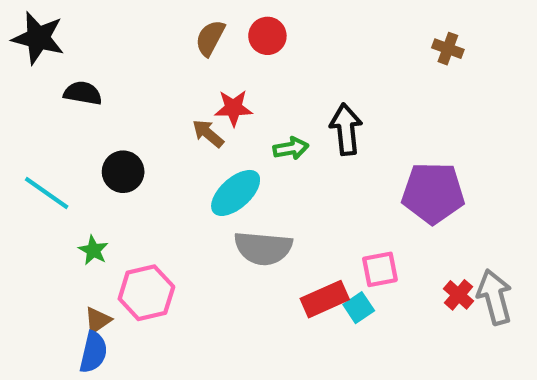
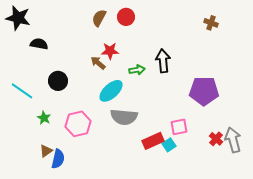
pink hexagon: (146, 293) -> (78, 124), moved
blue semicircle: (93, 352) -> (58, 159), moved

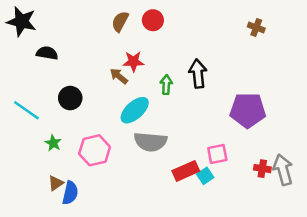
green arrow: (137, 70) -> (166, 85), turned -77
red cross: (216, 139) -> (262, 169), turned -32

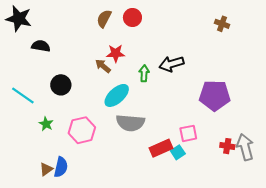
black arrow: (198, 74) -> (171, 64), turned -100
brown triangle: (56, 183) -> (46, 169), moved

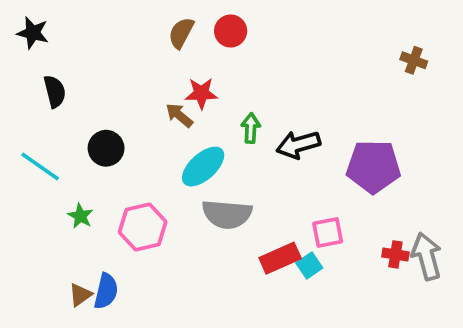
black star: (19, 19) -> (33, 33), size x0.7
brown cross: (222, 24) -> (414, 60), moved
black semicircle: (41, 46) -> (55, 91), moved, turned 66
black arrow: (171, 64) -> (298, 145), moved

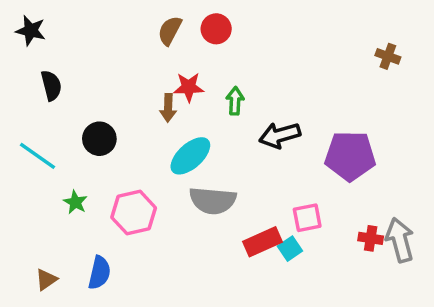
brown arrow: (179, 115) -> (168, 108), turned -128
green arrow: (251, 128) -> (235, 101), moved
brown triangle: (80, 295) -> (46, 280), moved

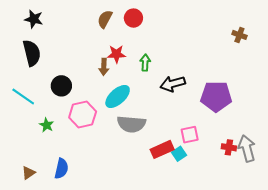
black star: (31, 31) -> (34, 19), moved
black semicircle: (51, 85) -> (32, 53), size x1.4
pink hexagon: (134, 213) -> (83, 114), moved

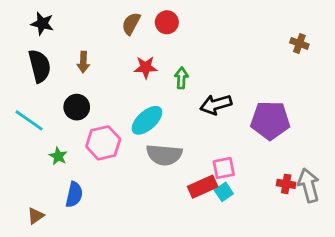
brown arrow: (104, 67) -> (83, 62), moved
pink square: (190, 135) -> (224, 168), moved
blue semicircle: (61, 169) -> (74, 195), moved

